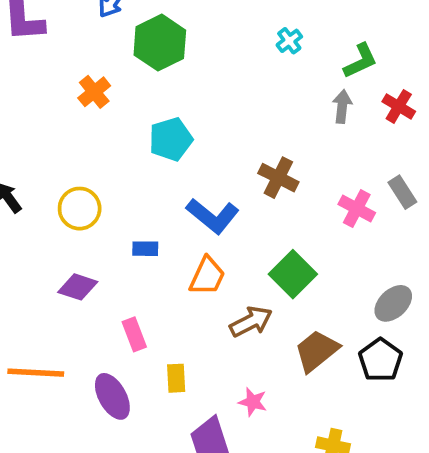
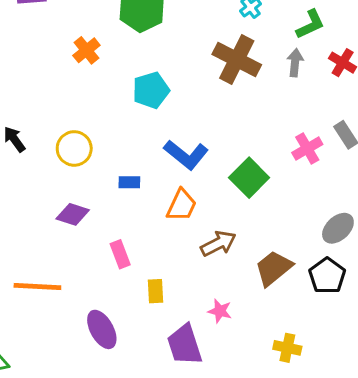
brown cross: (278, 178) -> (237, 60), moved, size x1.4
pink cross: (357, 209) -> (307, 148), turned 32
green square: (293, 274) -> (249, 178), moved
purple ellipse: (112, 396) -> (102, 329), moved

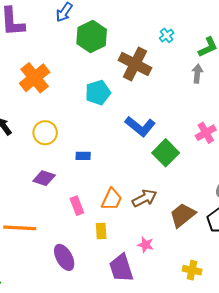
orange cross: (86, 50) -> (35, 78), moved, size x1.6
brown cross: (237, 60) -> (135, 64), moved
blue L-shape: (186, 155) -> (140, 126), moved
orange trapezoid: (182, 205) -> (112, 199), moved

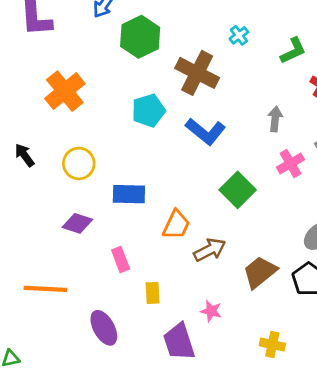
gray arrow: (197, 74) -> (275, 119), moved
blue L-shape: (140, 126) -> (205, 131), moved
blue rectangle: (83, 156) -> (129, 194), size x1.6
orange trapezoid: (112, 199) -> (176, 225), moved

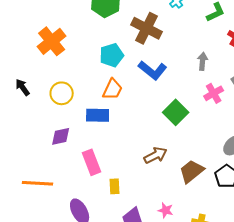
purple diamond: (77, 223) -> (61, 136), turned -30
orange trapezoid: (176, 225) -> (113, 89), moved
pink rectangle: (121, 260) -> (92, 162), size x1.4
pink star: (211, 311) -> (166, 210), moved

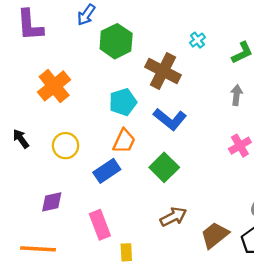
gray arrow: (203, 61) -> (236, 95), moved
green square: (176, 112) -> (164, 167), moved
blue rectangle: (98, 115) -> (107, 171), turned -35
purple diamond: (61, 136) -> (52, 202), moved

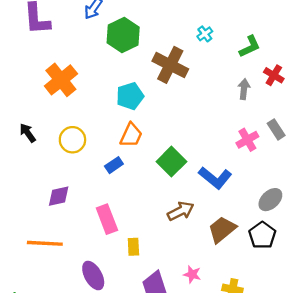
blue L-shape: (170, 119) -> (215, 178), moved
blue rectangle: (107, 171) -> (114, 165), size x0.7

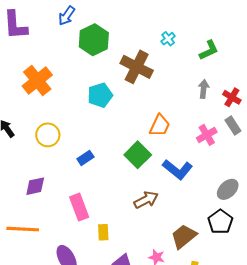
red cross: (274, 75) -> (232, 97), moved
orange trapezoid: (131, 135) -> (160, 126), moved
brown trapezoid: (222, 229) -> (184, 236), moved

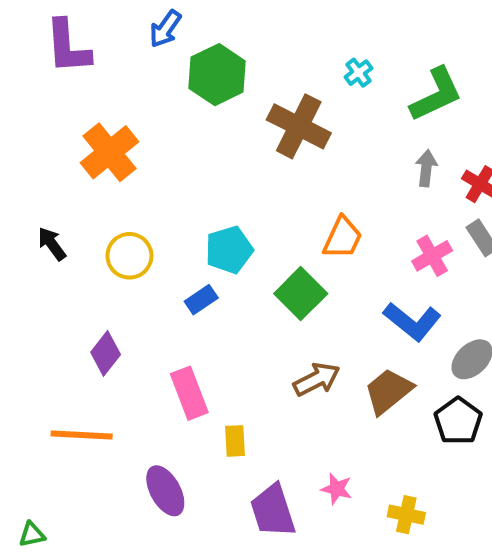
green L-shape: (209, 50) -> (436, 94), size x1.4
cyan pentagon: (100, 95) -> (229, 250), moved
blue L-shape: (177, 169) -> (412, 321), moved
purple diamond: (35, 186) -> (106, 353), turned -40
brown trapezoid: (184, 236) -> (388, 391), moved

